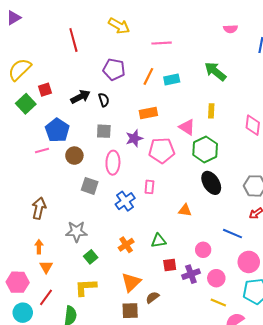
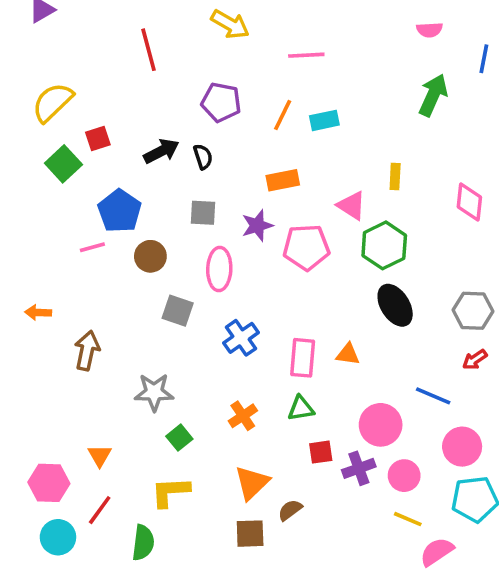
green arrow: (215, 71) -> (433, 95), moved, turned 75
pink rectangle: (149, 187) -> (303, 358), moved, size x1.5
orange arrow: (39, 247) -> (38, 312), moved, turned -88
pink circle: (203, 250) -> (381, 425), size x1.5

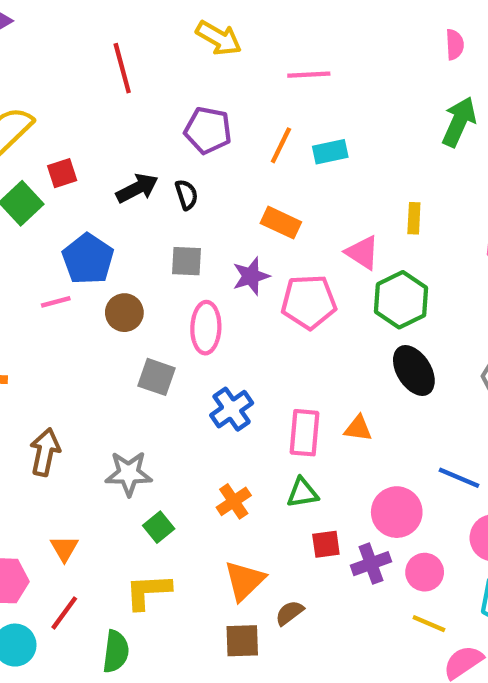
pink semicircle: (429, 30) -> (455, 45), turned -90
orange rectangle: (283, 180) -> (281, 223), turned 36
brown arrow: (87, 351) -> (45, 452), moved

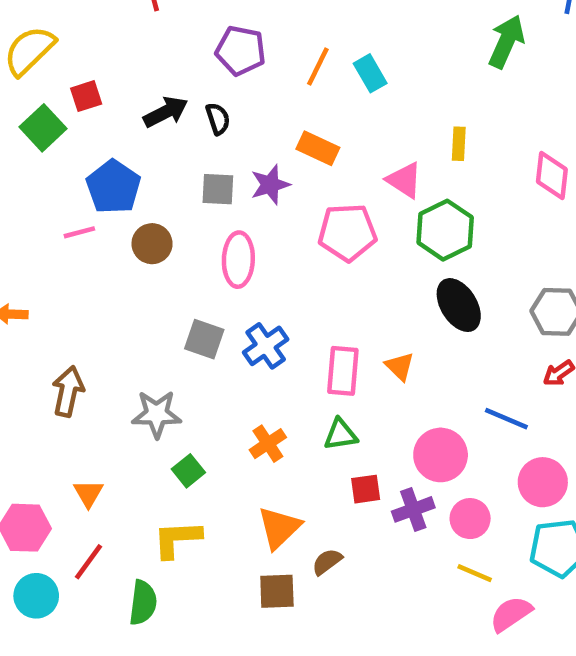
cyan rectangle: (330, 152) -> (370, 73), turned 72
purple star: (251, 276) -> (270, 185), moved
gray square: (157, 377) -> (204, 339), moved
orange triangle: (358, 428) -> (400, 366), turned 36

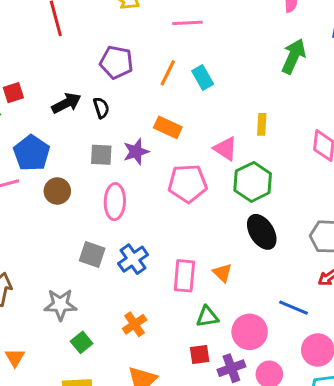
green triangle: (341, 434) -> (207, 317), moved

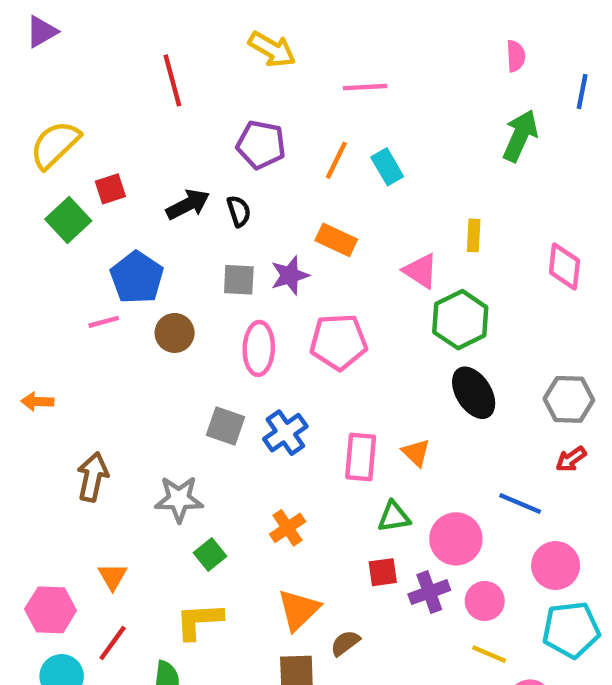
pink pentagon: (188, 183) -> (338, 342), moved

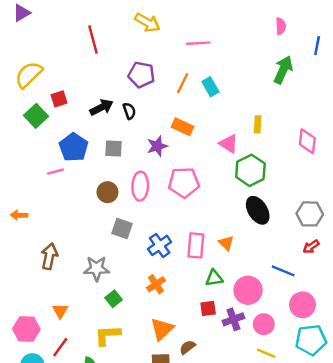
gray square: (239, 280) -> (114, 149), moved
brown circle: (175, 333) -> (107, 192), moved
blue cross: (285, 433) -> (160, 245), moved

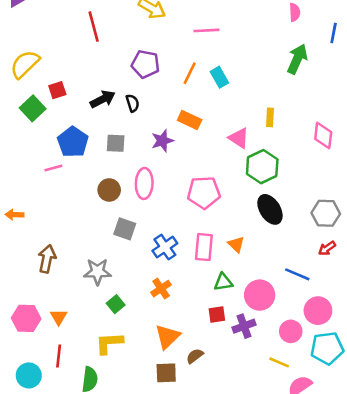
pink pentagon: (184, 182) -> (204, 193), moved
pink circle: (264, 324) -> (291, 331), moved
pink hexagon: (26, 329) -> (26, 318), moved
red line: (60, 347) -> (59, 356), turned -30

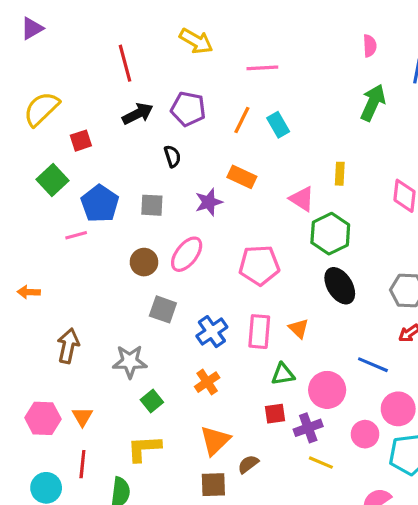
black arrow: (103, 99) -> (138, 114), moved
green square: (33, 108) -> (52, 180), moved
pink ellipse: (144, 183) -> (187, 254), turned 36
yellow line: (279, 362) -> (321, 463), moved

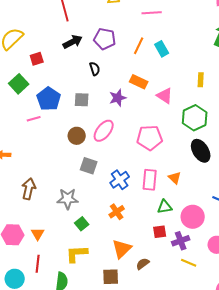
pink triangle: (302, 199) -> (165, 96), moved
brown square: (213, 485) -> (111, 277), moved

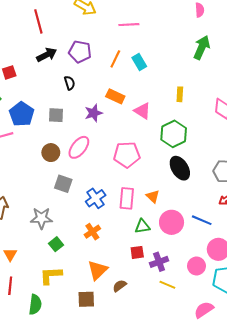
pink circle: (193, 217) -> (172, 222), moved

